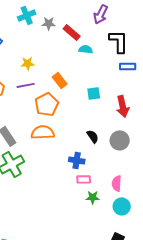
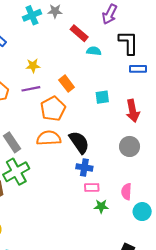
gray star: (49, 23) -> (55, 11), moved
black semicircle: (93, 136) -> (79, 142), moved, size x1.6
cyan circle: (122, 206) -> (142, 212), moved

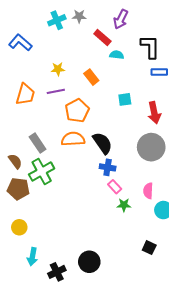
purple arrow: (110, 14) -> (121, 19), moved
orange rectangle: (67, 84) -> (91, 77), moved
gray circle: (130, 146) -> (151, 147), size x1.4
pink rectangle: (92, 187) -> (115, 187), turned 48

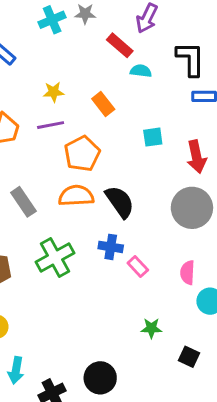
blue cross: (108, 167) -> (111, 247), moved
green cross: (42, 171) -> (55, 257), moved
green star: (124, 205) -> (151, 328), moved

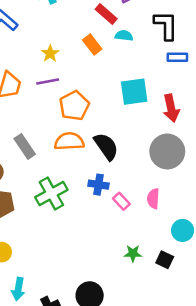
yellow star: (54, 92) -> (50, 53), turned -30
orange rectangle: (103, 104) -> (92, 45), moved
cyan square: (153, 137) -> (134, 92), size x1.6
pink semicircle: (187, 273) -> (153, 199), moved
black square: (189, 357) -> (165, 260), moved

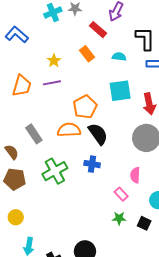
cyan semicircle: (124, 36) -> (119, 57), moved
orange pentagon: (74, 106) -> (85, 107), moved
pink rectangle: (121, 201) -> (121, 194), moved

